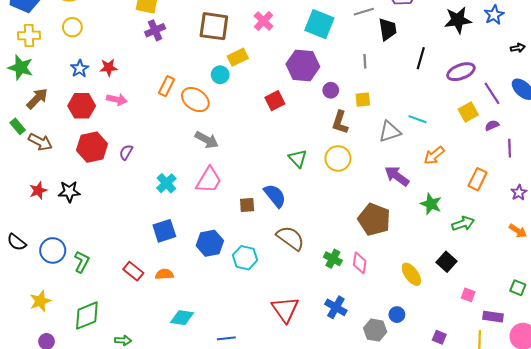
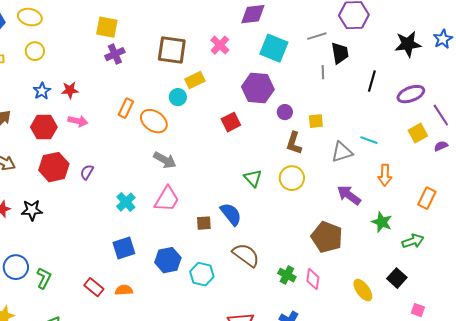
gray line: (365, 61) -> (323, 72), moved
orange arrow: (434, 155) -> (385, 175), turned -50

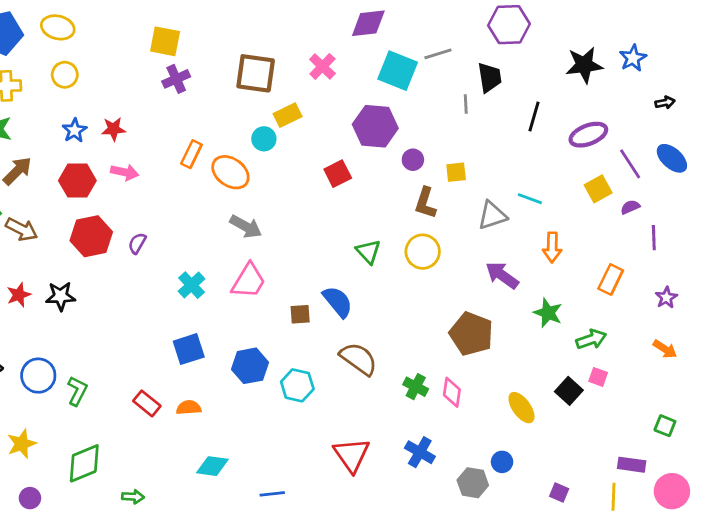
gray line: (317, 36) -> (438, 54), moved
pink square: (418, 310) -> (598, 377), moved

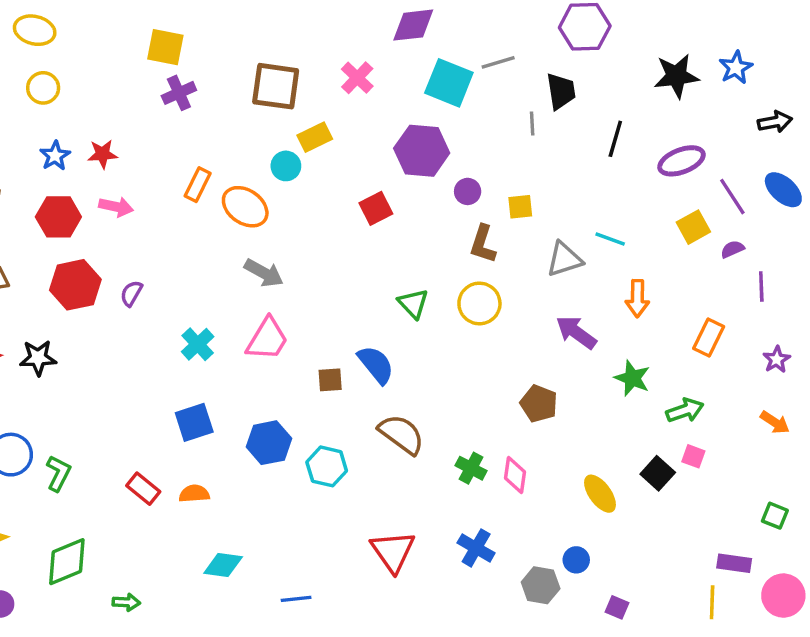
black arrow: (665, 103) -> (775, 122), size x1.4
brown pentagon: (471, 334) -> (539, 404), size x0.7
purple square: (559, 493) -> (617, 607), moved

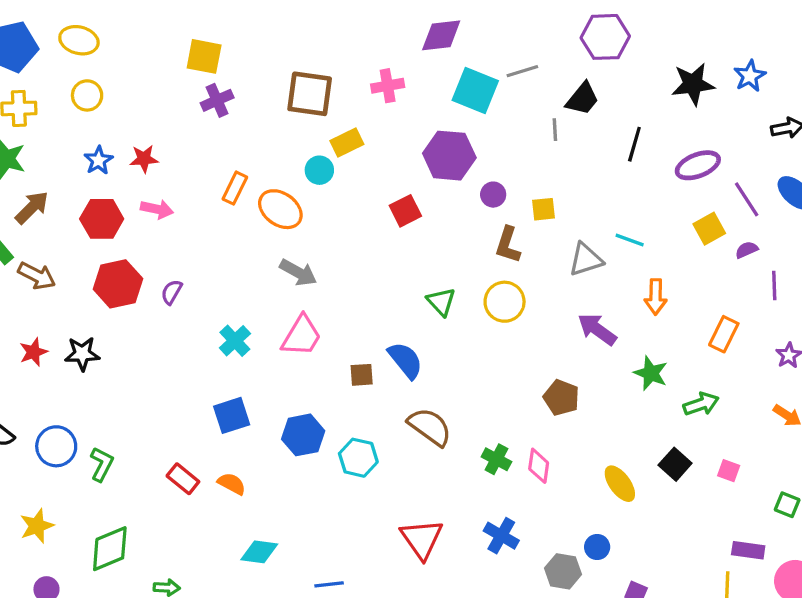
pink cross: (357, 78) -> (388, 86), turned 36
black trapezoid: (561, 91) -> (582, 99), turned 48
pink square: (693, 456) -> (729, 471), moved
orange semicircle: (194, 494) -> (232, 484), turned 32

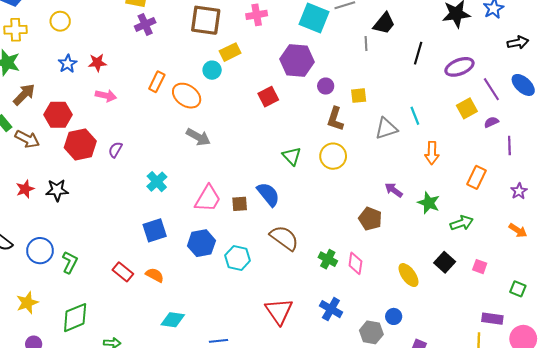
red hexagon: (102, 219) -> (58, 115), moved
cyan line: (630, 240) -> (415, 116), turned 48
purple arrow: (597, 329) -> (394, 190), moved, size x0.7
pink trapezoid: (301, 336) -> (208, 199), moved

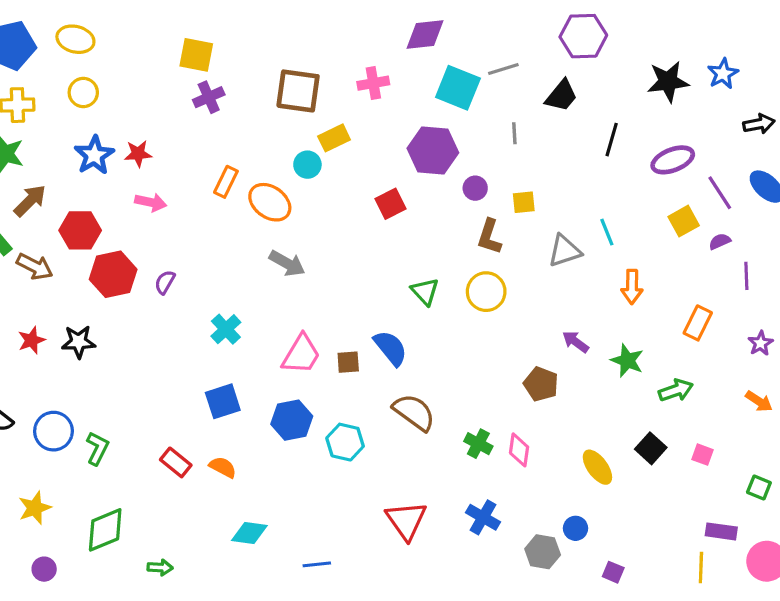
gray line: (366, 44) -> (514, 133), moved
blue star: (68, 64) -> (94, 155), size x1.4

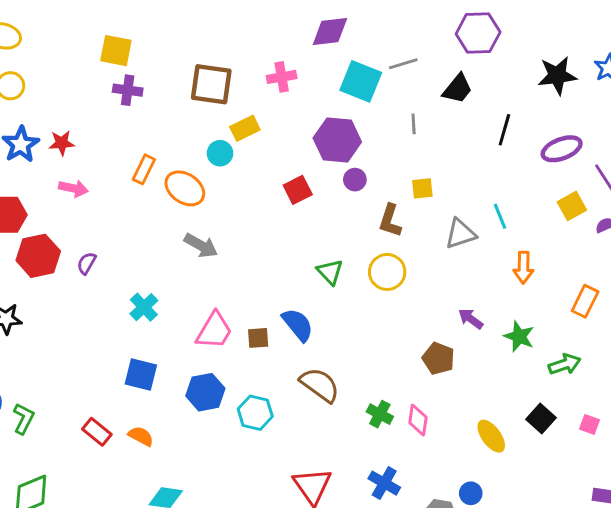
purple cross: (209, 97) -> (128, 90), turned 32
purple circle: (475, 188) -> (355, 180), moved
blue square: (223, 401) -> (141, 375), turned 32

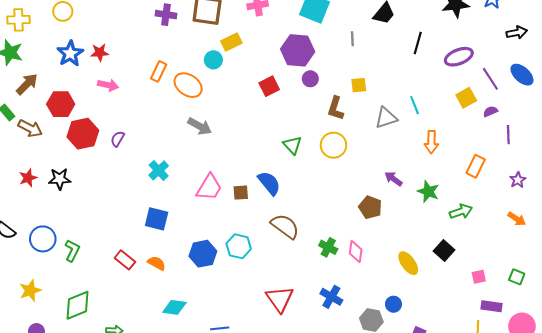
purple cross: (128, 90) -> (166, 15), moved
blue hexagon: (205, 392) -> (203, 254), moved
pink square: (589, 424) -> (479, 277), moved, turned -32

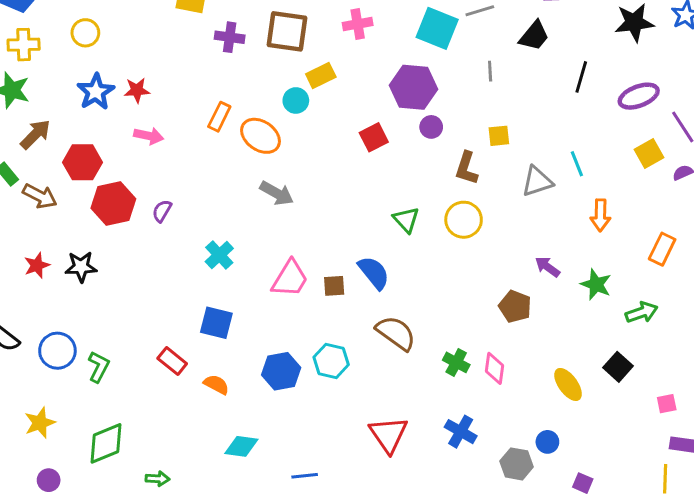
red rectangle: (125, 260) -> (172, 361), moved

